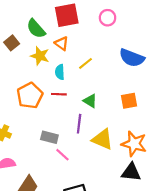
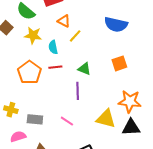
orange triangle: (62, 43) -> (64, 21), moved
gray rectangle: (49, 137) -> (35, 119), moved
yellow triangle: (102, 139) -> (106, 119), moved

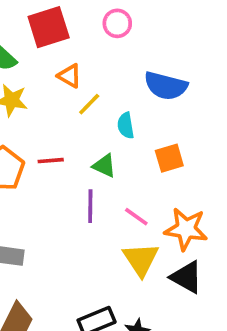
cyan semicircle: (53, 47) -> (126, 125), moved
yellow triangle: (106, 119) -> (141, 259), turned 40
pink line: (67, 121) -> (136, 217), moved
black triangle: (131, 127) -> (187, 277), turned 30

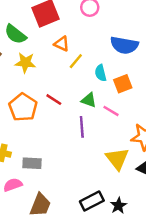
orange square: (169, 158) -> (123, 84), moved
red line: (51, 161) -> (54, 100), turned 42
pink line: (136, 217) -> (111, 111), moved

